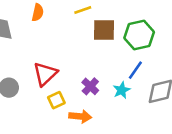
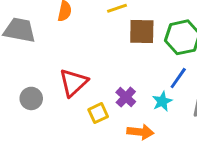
yellow square: (56, 100) -> (98, 113), moved
orange arrow: (80, 116) -> (140, 132), moved

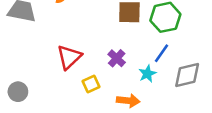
purple cross: (126, 97) -> (117, 58), moved
gray circle: (31, 98) -> (18, 92), moved

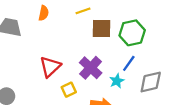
purple cross: (117, 58) -> (91, 68), size x1.5

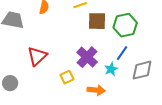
red triangle: (50, 67) -> (37, 56), moved

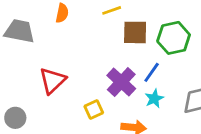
blue line: (122, 53) -> (152, 72), moved

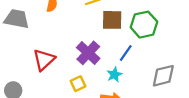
purple cross: (121, 82) -> (88, 53), moved
cyan star: (154, 99) -> (114, 75), moved

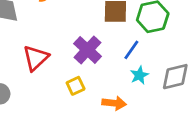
cyan star: (114, 75) -> (139, 75), moved

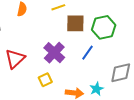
cyan star: (139, 75) -> (97, 89), moved

